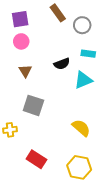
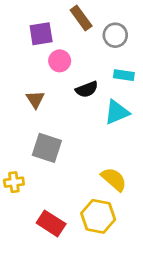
purple square: (20, 19) -> (41, 34), moved
pink circle: (21, 41) -> (60, 61), moved
yellow hexagon: (79, 167) -> (98, 216), moved

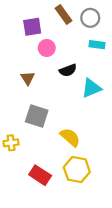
gray circle: (115, 35) -> (90, 18), moved
cyan rectangle: (124, 75) -> (97, 45), moved
yellow semicircle: (114, 179) -> (70, 137), moved

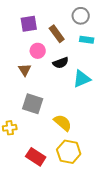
brown rectangle: (63, 14) -> (57, 34), moved
pink circle: (47, 48) -> (38, 51), moved

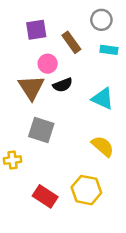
black semicircle: (61, 63) -> (63, 85), moved
brown triangle: (25, 70) -> (31, 87), size x1.6
cyan triangle: (82, 79) -> (103, 99), turned 48
yellow semicircle: (63, 123) -> (103, 146), moved

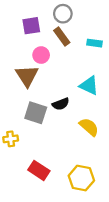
gray circle: (101, 20) -> (63, 14), moved
black semicircle: (63, 85) -> (61, 104), moved
yellow hexagon: (86, 190) -> (81, 178), moved

